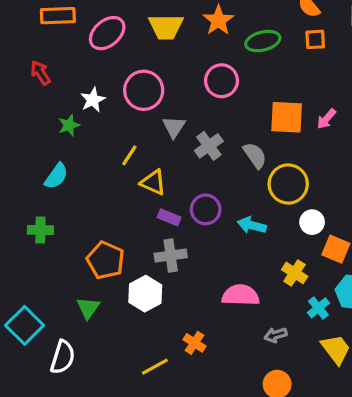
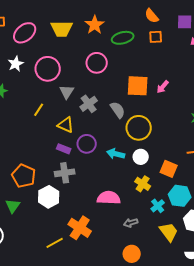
white star: (93, 100) -> (16, 64), moved
yellow triangle: (153, 182) -> (66, 125), moved
white circle: (312, 222) -> (141, 157), moved
orange cross: (195, 343) -> (80, 228), size x1.6

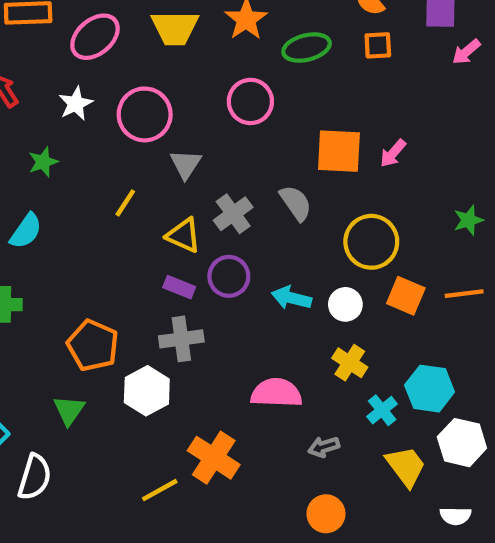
gray cross: (89, 104) -> (233, 214), moved
yellow circle: (139, 128) -> (371, 242), moved
orange square: (169, 169) -> (406, 296), moved

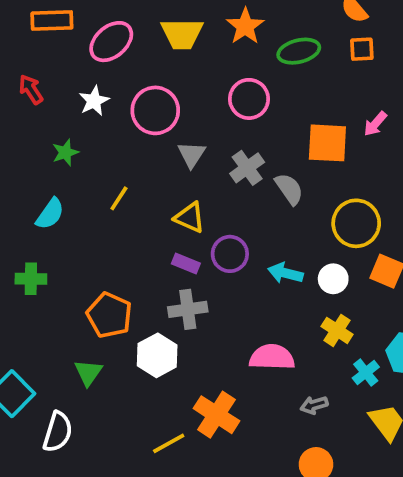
pink arrow: (393, 153) -> (375, 124), moved
yellow line: (125, 203) -> (119, 198), moved
gray cross: (233, 214) -> (247, 168), moved

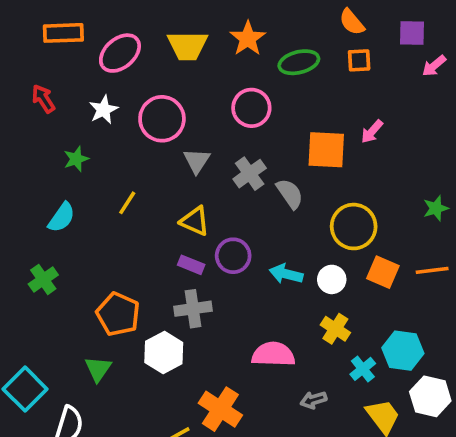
green cross: (31, 279) -> (43, 279), turned -36

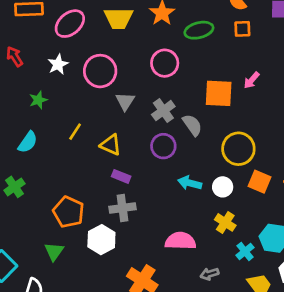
yellow triangle: (195, 221) -> (111, 145), moved
purple circle: (233, 256) -> (163, 146), moved

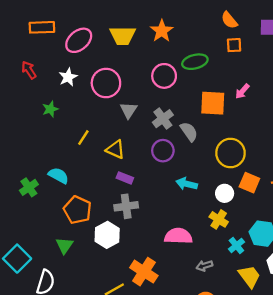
green ellipse: (199, 30) -> (195, 62), moved
cyan semicircle: (28, 142) -> (59, 176), moved, turned -96
white circle: (223, 187) -> (225, 193), moved

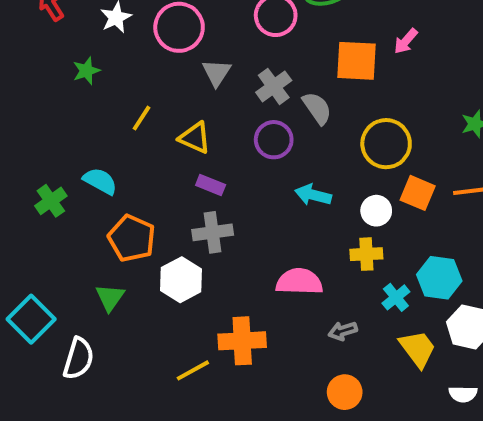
yellow cross: (219, 219) -> (366, 254), turned -36
orange cross: (144, 272) -> (242, 341), turned -36

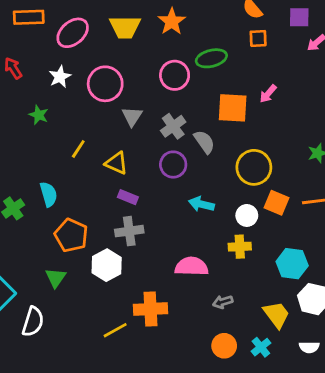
green star: (86, 71) -> (39, 115), turned -30
cyan semicircle: (100, 181) -> (49, 194), turned 45
cyan cross: (396, 297) -> (261, 347), moved

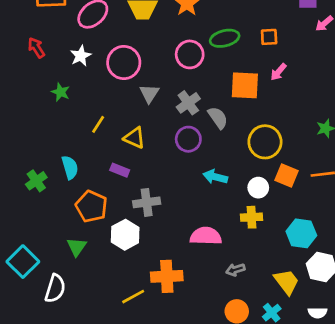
orange square: (258, 38) -> (269, 37), moved
purple rectangle: (128, 197) -> (120, 170), moved

